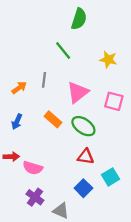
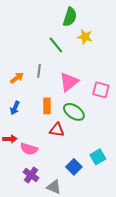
yellow star: (108, 60) -> (85, 37), moved
orange rectangle: (53, 119) -> (47, 106), turned 49
red triangle: (86, 157) -> (57, 130), moved

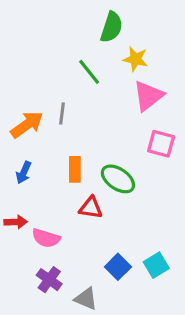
orange arrow: (17, 78) -> (27, 125), size x1.5
pink triangle: (69, 82) -> (148, 96), moved
cyan square: (98, 157) -> (156, 265), moved

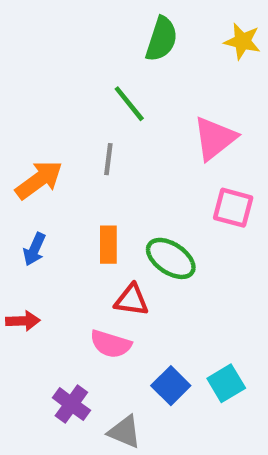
yellow star: (135, 59) -> (242, 41), moved
gray line: (62, 113) -> (108, 159), moved
pink semicircle: (46, 238) -> (111, 344), moved

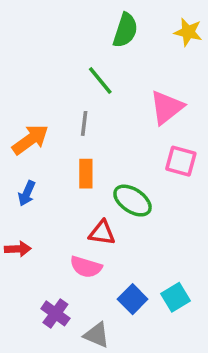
orange rectangle: (108, 245) -> (86, 174), moved

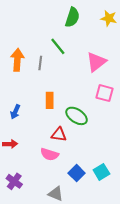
gray line: (84, 123) -> (40, 63), moved
orange arrow: (30, 140) -> (17, 60), moved, turned -50
purple cross: (55, 313) -> (14, 181), moved

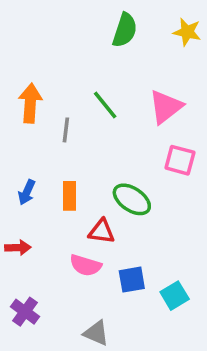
green line: (58, 46) -> (105, 105), moved
gray line: (40, 63) -> (66, 130), moved
orange rectangle: (50, 100) -> (69, 196), moved
blue square: (77, 173) -> (132, 280), moved, turned 35

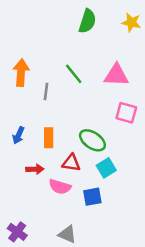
pink triangle: (166, 107) -> (116, 75), turned 40
red arrow: (18, 248) -> (35, 169), moved
cyan square: (175, 296) -> (106, 168), moved
purple cross: (25, 312) -> (17, 232), moved

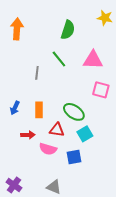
green semicircle: (87, 21) -> (68, 30), moved
orange arrow: (21, 73) -> (17, 29), moved

